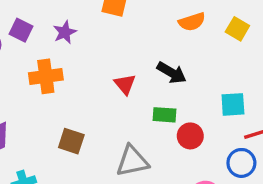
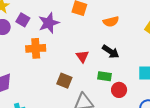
orange semicircle: (192, 22) -> (111, 22), moved
purple star: (65, 32) -> (49, 23), size x1.5
brown square: (71, 141) -> (64, 81), moved

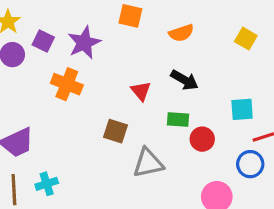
orange cross: (36, 48) -> (67, 84), turned 30

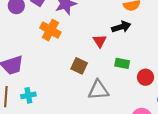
black arrow: (184, 80) -> (121, 27), moved, turned -54
red circle: (202, 139) -> (145, 77), moved

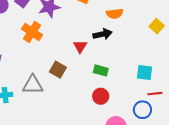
red circle: (145, 77) -> (101, 96), moved
gray triangle: (98, 90) -> (33, 85), moved

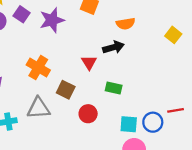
orange cross: (32, 32) -> (38, 68), moved
cyan square: (144, 72) -> (129, 124), moved
red circle: (101, 96) -> (88, 114), moved
blue circle: (142, 110) -> (153, 122), moved

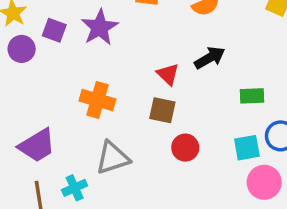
black arrow: (113, 47) -> (210, 58), moved
green rectangle: (114, 88) -> (252, 96), moved
brown square: (66, 90) -> (162, 110), moved

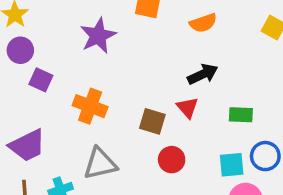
purple square: (54, 30) -> (41, 80), moved
red triangle: (168, 74) -> (187, 107), moved

